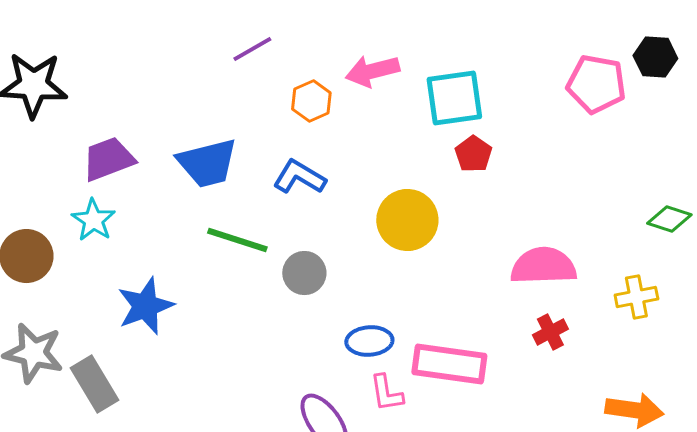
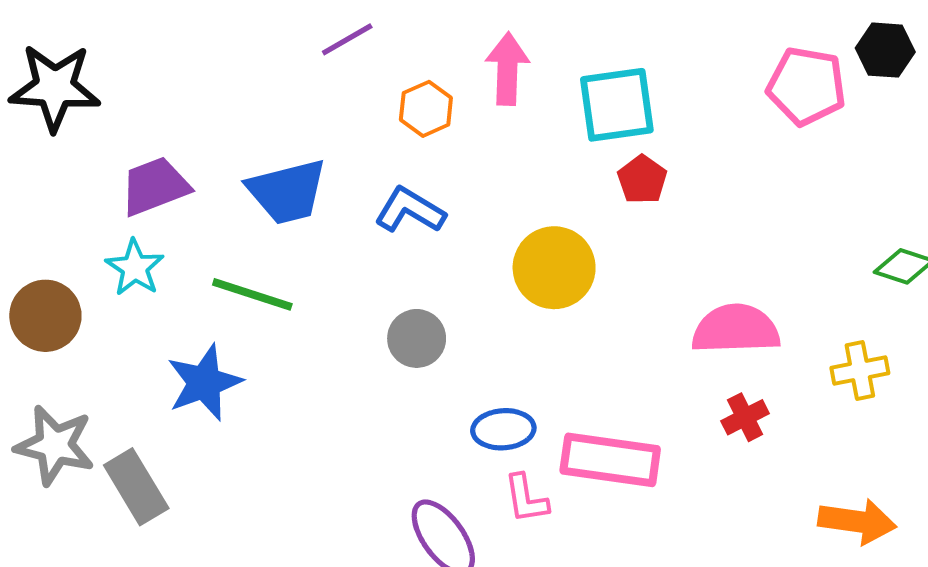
pink arrow: (372, 71) -> (507, 69), turned 106
green line: (237, 240) -> (252, 294), moved

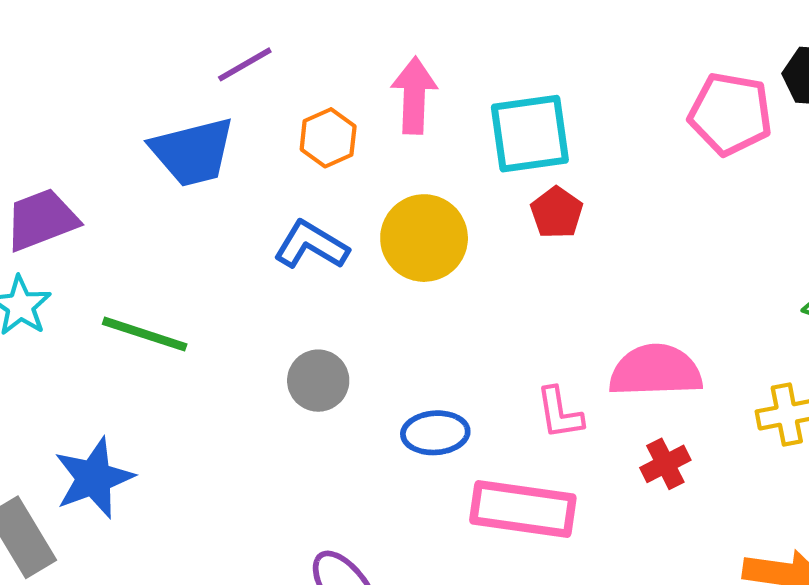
blue trapezoid: (287, 192) -> (193, 152), moved
yellow circle: (554, 268) -> (424, 238), moved
blue star: (204, 383) -> (94, 478), moved
blue ellipse: (503, 429) -> (435, 433), moved
pink L-shape: (526, 499) -> (560, 413), moved

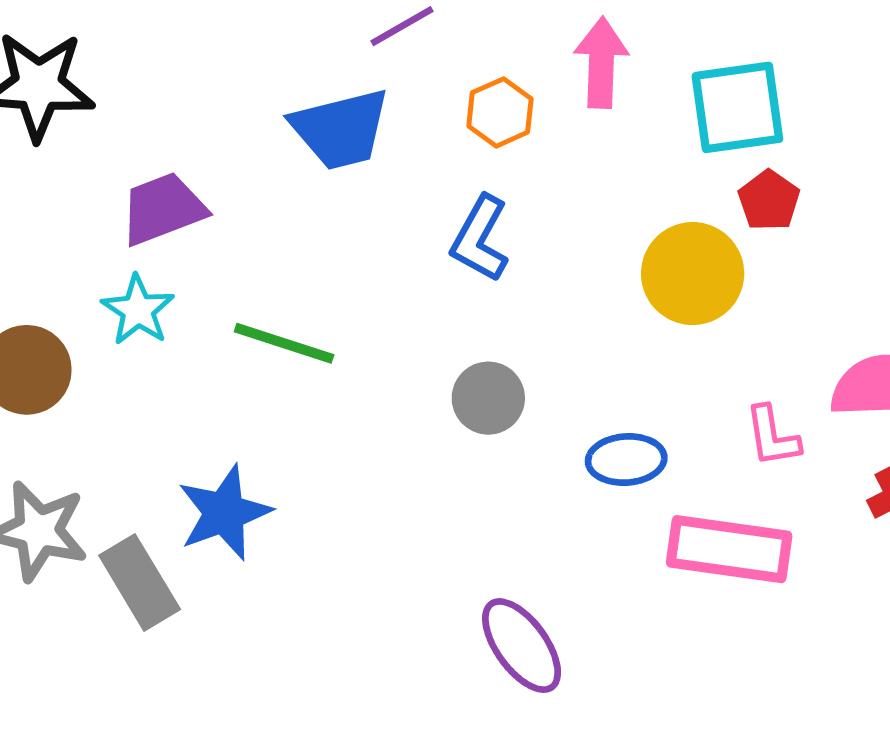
yellow circle: (424, 238) -> (693, 274), moved
blue L-shape: (311, 245) -> (480, 239), turned -92

